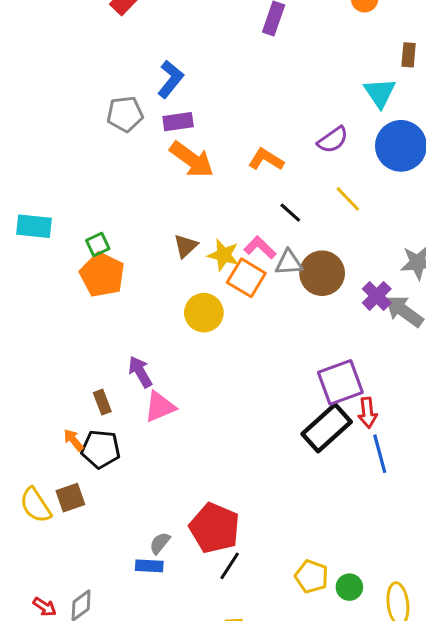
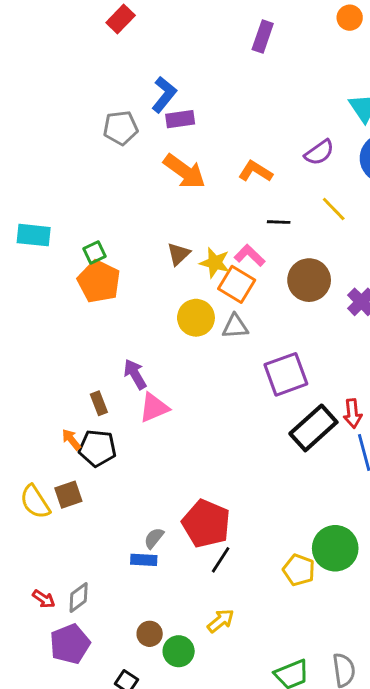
purple rectangle: (178, 122) -> (180, 119), moved
black line: (290, 213) -> (279, 222), turned -40
gray triangle: (289, 263) -> (235, 326), moved
purple square: (340, 382) -> (286, 374), moved
green circle: (349, 587) -> (335, 548), moved, size x1.8

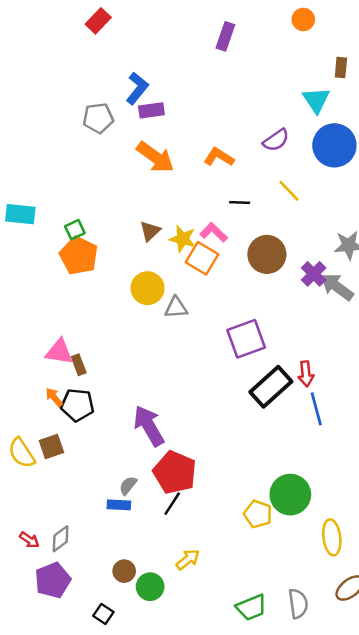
yellow circle: (196, 318) -> (148, 288), moved
gray triangle: (235, 326) -> (176, 308), moved
purple arrow: (135, 374) -> (149, 426), moved, size x1.5
pink triangle: (154, 408) -> (59, 352), moved, turned 32
black line: (221, 560) -> (172, 504), moved

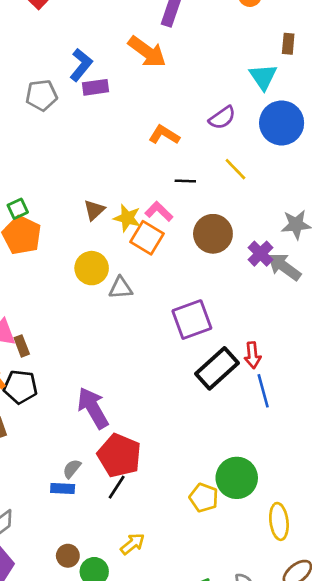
orange arrow: (155, 157) -> (147, 52), moved

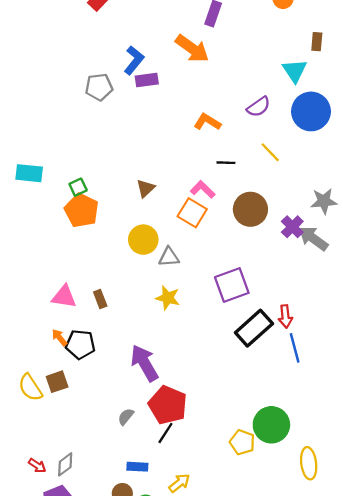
yellow star: (127, 218) -> (168, 298), moved
brown rectangle: (22, 346) -> (100, 299), moved
blue rectangle: (63, 488) -> (137, 467), moved

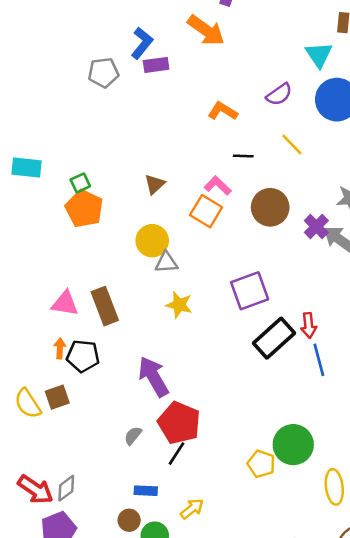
gray triangle: (169, 257) -> (166, 262), moved
brown rectangle: (100, 299) -> (105, 306), size x1.8
orange arrow: (59, 337) -> (60, 348), turned 42
red arrow: (37, 466) -> (35, 489), size x1.8

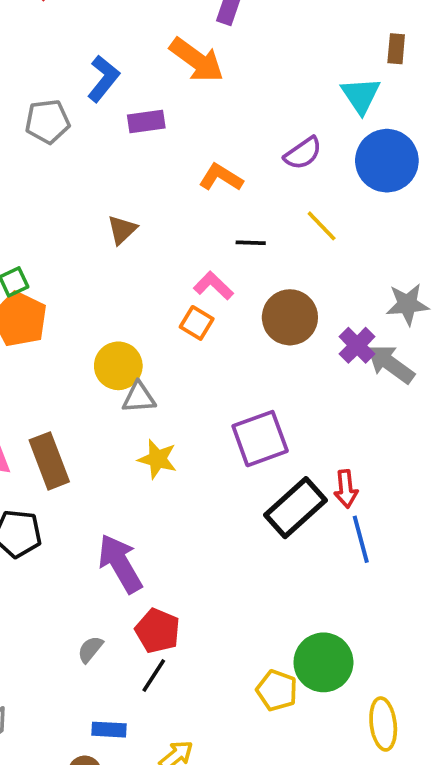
purple rectangle: (156, 65) -> (146, 121), moved
brown triangle: (155, 184) -> (122, 230), moved
orange square: (206, 211) -> (197, 323), size x0.7
red pentagon: (179, 423) -> (157, 631), size x0.7

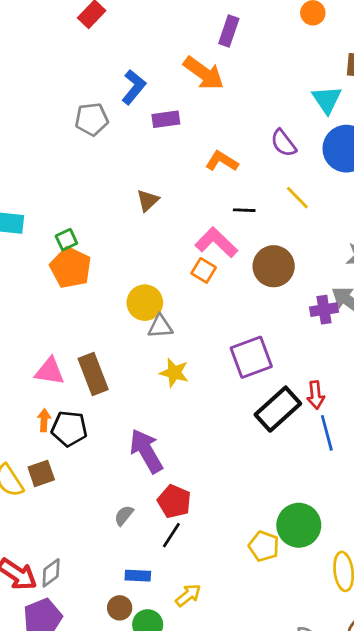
purple semicircle: (303, 153) -> (283, 143), turned 88
pink L-shape: (213, 286) -> (216, 242), size x1.4
purple cross: (357, 345) -> (324, 310), moved, turned 36

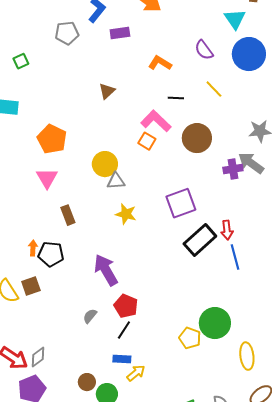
green square: (66, 240) -> (21, 61), moved
pink triangle: (50, 371) -> (47, 178), moved, turned 50
brown rectangle: (93, 374) -> (68, 215), size x0.7
blue rectangle: (138, 576) -> (122, 359), moved

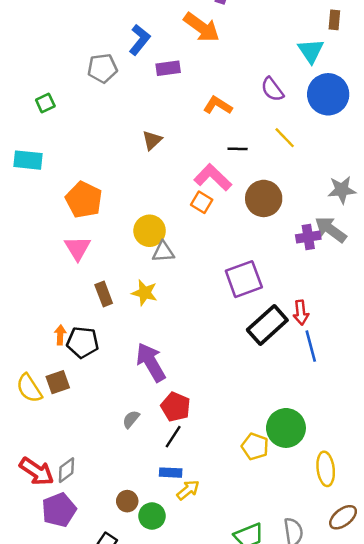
yellow star: (126, 214) -> (145, 293), moved

